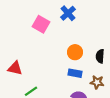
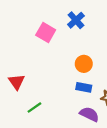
red triangle: (15, 68) -> (17, 82), turned 42

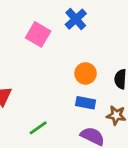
green line: (34, 108) -> (38, 128), moved

